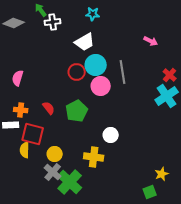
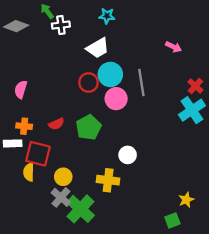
red semicircle: (49, 108) -> (56, 124), turned 104

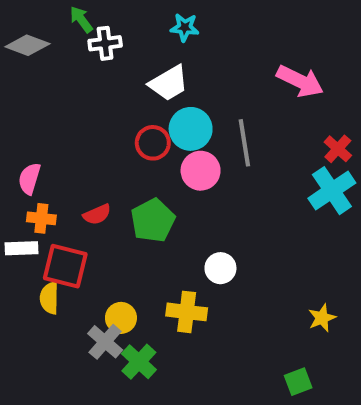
pink arrow: (174, 47) -> (300, 81), size x1.6
pink semicircle: (21, 89) -> (29, 179), moved
yellow circle: (63, 177) -> (121, 318), moved
yellow star: (186, 200) -> (322, 318), moved
green cross: (80, 209) -> (139, 362), size x0.7

